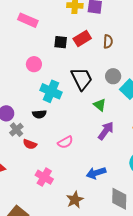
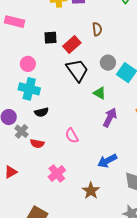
red rectangle: (82, 38) -> (72, 44), moved
cyan cross: (51, 91) -> (29, 89), moved
pink semicircle: (65, 142) -> (72, 136), turned 98
pink cross: (44, 177) -> (57, 173), turned 30

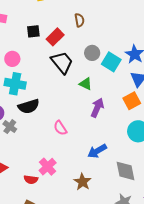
black semicircle: (41, 112) -> (29, 106), size x1.5
red semicircle: (37, 144) -> (31, 180), moved

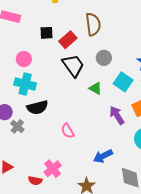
brown semicircle: (79, 20) -> (93, 24), size x1.6
cyan square: (111, 62) -> (123, 82), moved
purple arrow: (97, 108) -> (117, 115), moved, turned -60

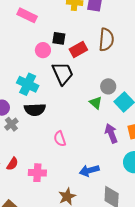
gray circle: (104, 58) -> (108, 86), moved
pink circle: (24, 59) -> (43, 50), moved
black trapezoid: (73, 65) -> (63, 73), moved
pink cross: (53, 169) -> (37, 173), turned 30
red semicircle: (35, 181) -> (12, 164), moved, turned -80

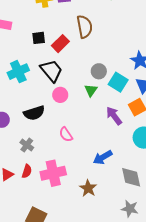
pink circle: (43, 50) -> (60, 95), moved
cyan cross: (28, 84) -> (18, 72), moved, turned -35
green triangle: (96, 103) -> (91, 90), turned 40
gray cross: (11, 124) -> (27, 145), moved
pink cross: (37, 173) -> (53, 173), size x1.4

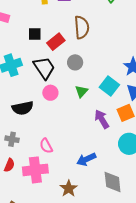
gray circle: (99, 71) -> (75, 62), moved
pink semicircle: (66, 134) -> (46, 146), moved
gray cross: (27, 145) -> (12, 139), turned -32

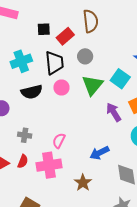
black trapezoid: (44, 68) -> (54, 63), turned 30
green triangle: (81, 91) -> (92, 85), size x1.6
black semicircle: (23, 108) -> (32, 92), moved
pink semicircle: (46, 146) -> (59, 141), turned 56

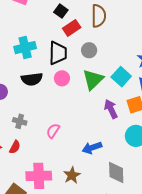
black square: (44, 29) -> (61, 11), moved, turned 32
pink cross: (49, 165) -> (39, 176), moved

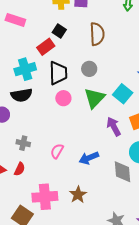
red rectangle: (72, 28) -> (46, 47), moved
black semicircle: (32, 79) -> (21, 95), moved
blue arrow: (92, 148) -> (89, 158), moved
gray diamond: (116, 173) -> (123, 172), moved

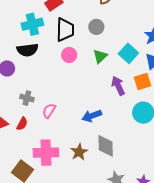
green triangle: (94, 98) -> (100, 56), size x0.7
pink semicircle: (57, 151) -> (49, 111), moved
gray diamond: (123, 172) -> (106, 146), moved

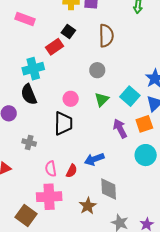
black trapezoid: (65, 30) -> (63, 123), moved
black semicircle: (27, 50) -> (29, 94), turned 75
pink semicircle: (49, 111) -> (51, 169), moved, turned -42
red semicircle: (22, 124) -> (72, 171), moved
brown star: (79, 152) -> (88, 206), moved

